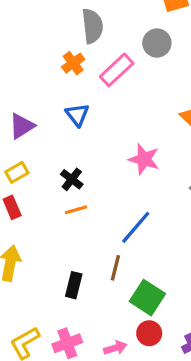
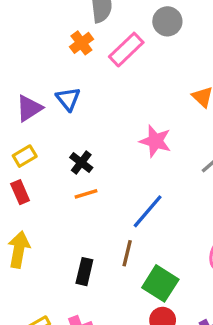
blue triangle: (77, 115) -> (68, 99), moved

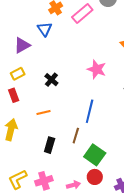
blue triangle: (68, 99) -> (45, 29), moved
orange line: (86, 194) -> (43, 113), moved
blue line: (148, 211) -> (90, 111), turned -30

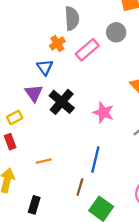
purple triangle: (22, 45) -> (34, 93), moved, turned -36
black cross: (51, 80) -> (62, 102), moved, size x1.6
black rectangle: (50, 145) -> (34, 205), moved

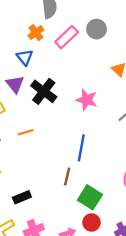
gray circle: (116, 32) -> (97, 29), moved
orange line: (44, 161) -> (26, 132), moved
black rectangle: (34, 205) -> (22, 197), turned 54

